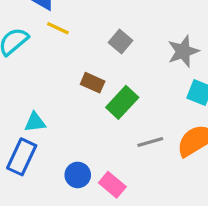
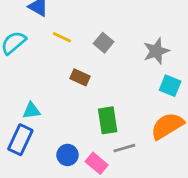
yellow line: (58, 28) -> (62, 37), moved
green rectangle: (122, 102) -> (108, 120), moved, turned -52
gray line: (150, 142) -> (124, 148), moved

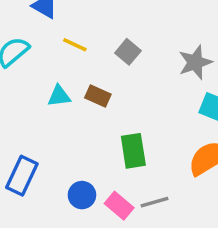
cyan triangle: (31, 111) -> (59, 96), moved
gray line: (124, 148) -> (154, 202), moved

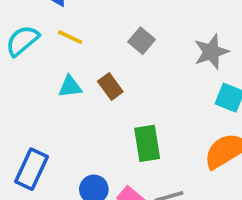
yellow line: (75, 45) -> (70, 37), moved
brown rectangle: (98, 96) -> (110, 87), turned 30

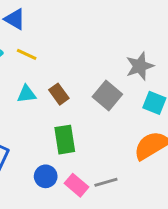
gray square: (142, 41) -> (107, 96), moved, size x1.4
green rectangle: (147, 143) -> (65, 140), moved

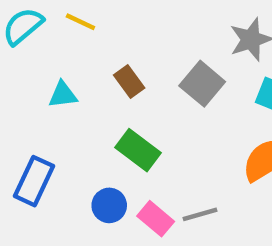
cyan triangle: (27, 94) -> (63, 95), moved
green rectangle: (65, 140) -> (138, 150), turned -44

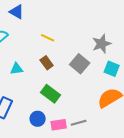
yellow line: (80, 22) -> (48, 38), moved
pink rectangle: (156, 219) -> (59, 125), turned -49

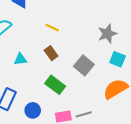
gray square: (80, 64) -> (84, 65), moved
blue circle: (38, 119) -> (33, 110), moved

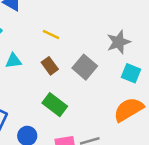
cyan triangle: (20, 59) -> (13, 61), moved
gray square: (84, 65) -> (85, 67), moved

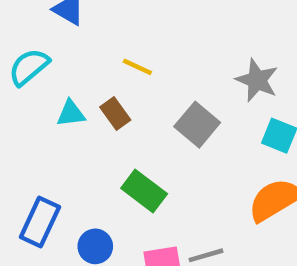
gray star: (119, 42) -> (257, 80), turned -30
brown rectangle: (50, 66) -> (115, 113), moved

